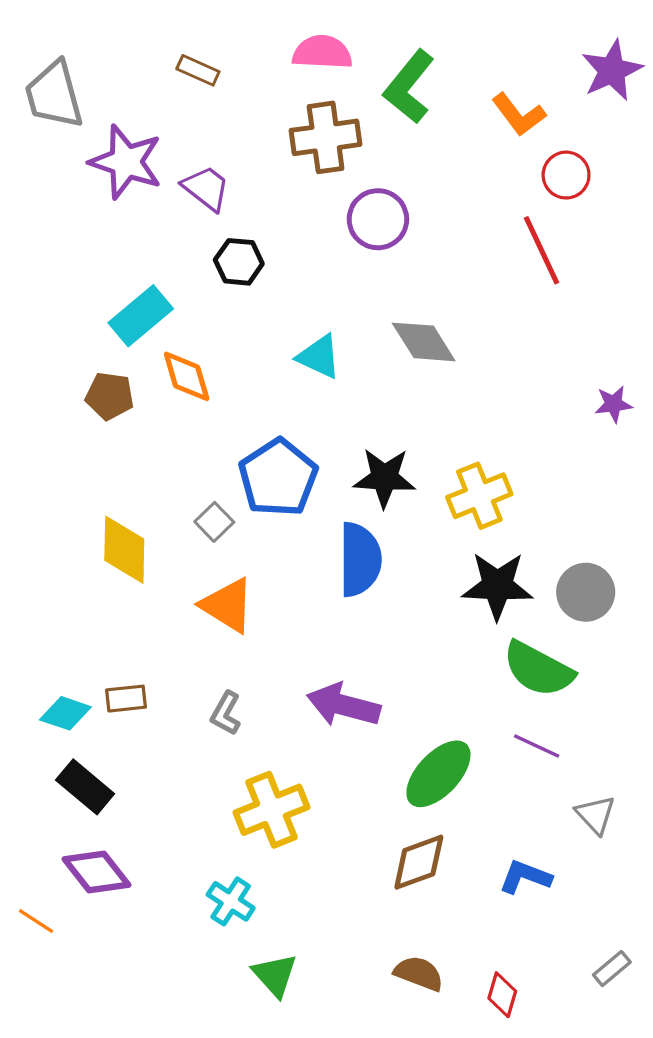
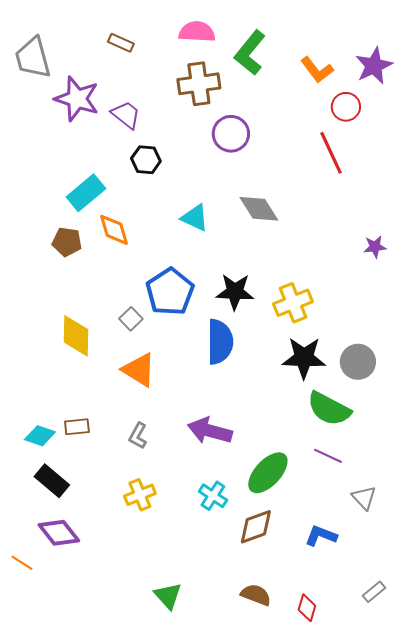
purple star: (612, 70) -> (374, 66), moved
yellow cross: (272, 810) -> (140, 495), moved, size x0.7
cyan cross: (231, 901) -> (213, 496), moved

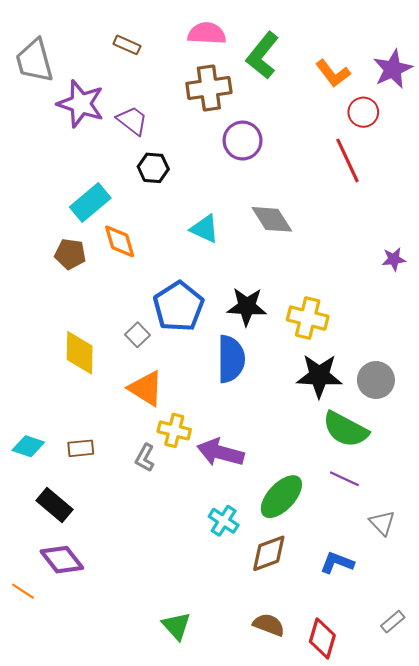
yellow cross: (293, 303) -> (308, 318), turned 36
cyan diamond: (40, 436) -> (28, 446), moved
yellow cross: (140, 495) -> (174, 430), moved, turned 36
red diamond: (307, 608) -> (322, 638), size x1.4

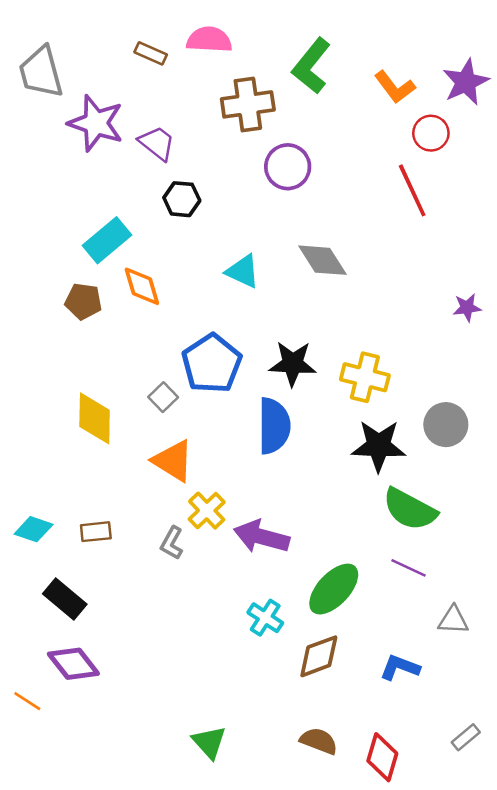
pink semicircle: (207, 33) -> (209, 40), moved
gray circle: (376, 380) -> (446, 425), moved
yellow cross: (174, 430) -> (207, 511), turned 32
gray triangle: (382, 523) -> (453, 620), turned -44

